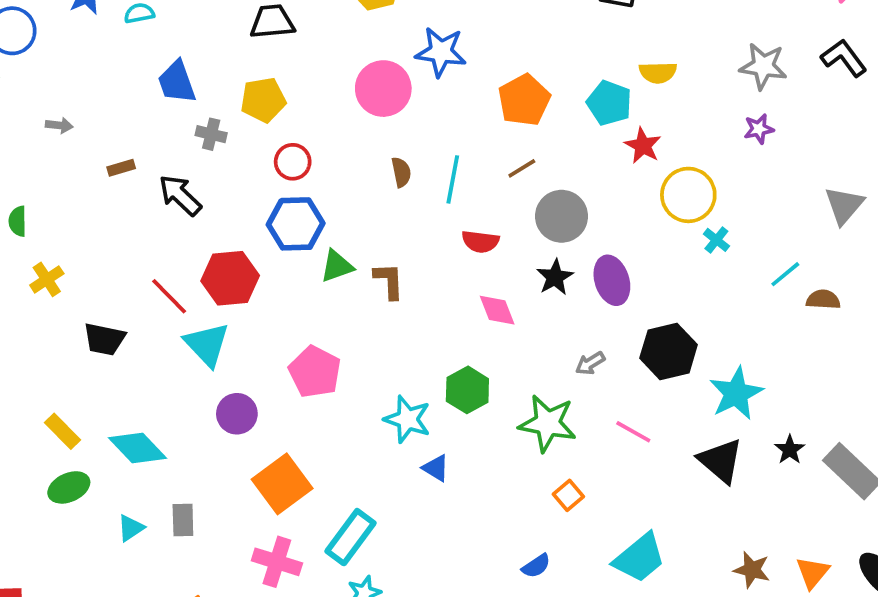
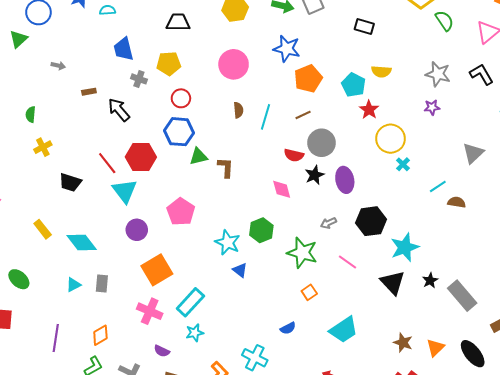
blue star: (441, 52) -> (287, 49), moved
red semicircle: (480, 242) -> (294, 155), moved
green ellipse: (69, 487) -> (19, 279), moved, turned 60

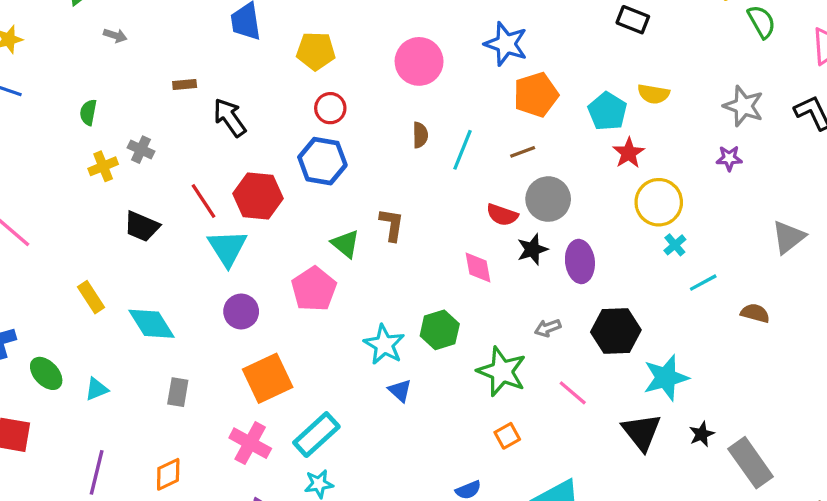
gray arrow: (58, 66) -> (115, 36), moved
gray cross: (139, 79) -> (141, 150), moved
green triangle: (199, 157) -> (345, 244), moved, turned 48
cyan line: (438, 187) -> (703, 283), moved
cyan triangle: (73, 285) -> (97, 389), moved

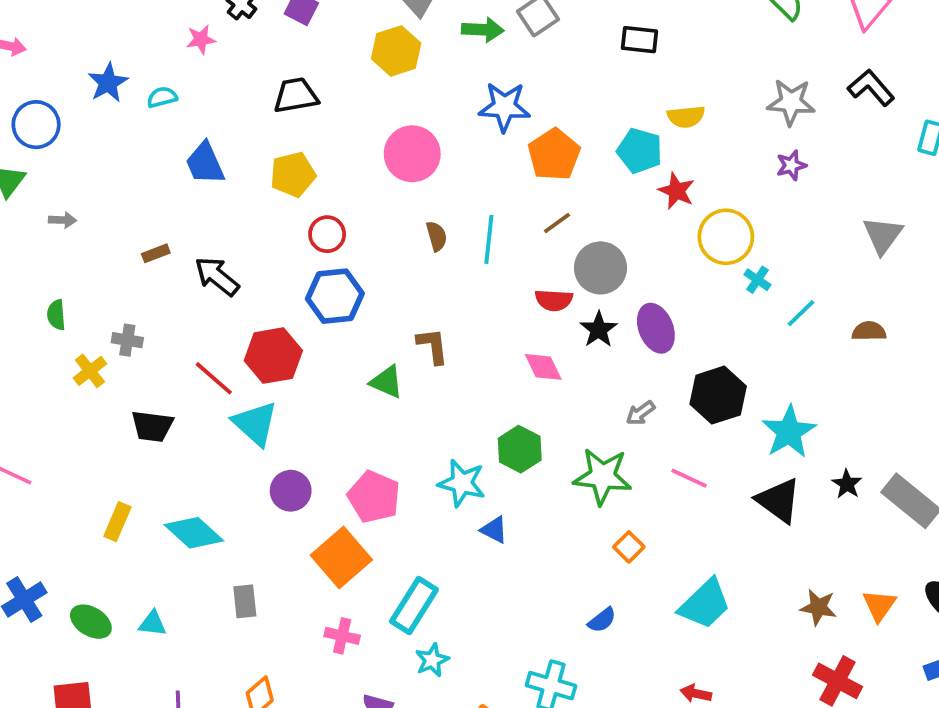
pink pentagon: (314, 289) -> (374, 497), moved
yellow rectangle: (91, 297) -> (117, 522), turned 72
cyan triangle: (97, 389) -> (152, 623), turned 45
pink cross: (250, 443) -> (342, 636), size x0.7

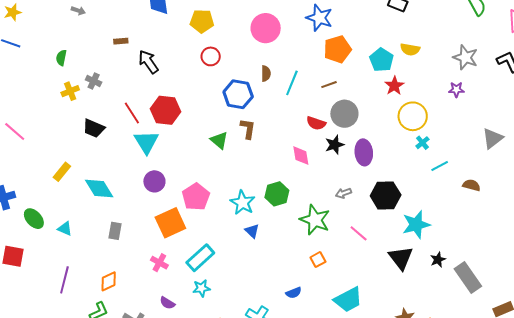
blue hexagon: (335, 296) -> (238, 94), moved

